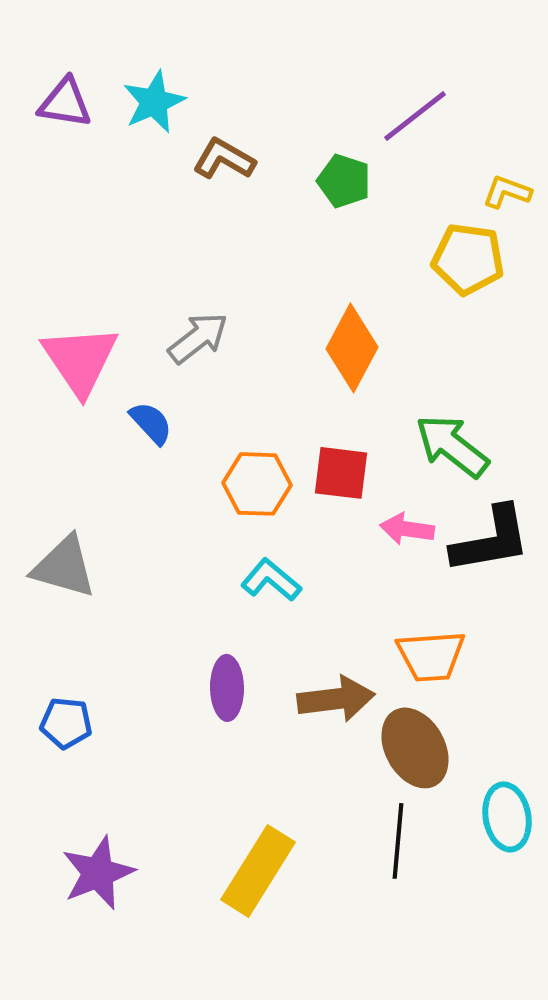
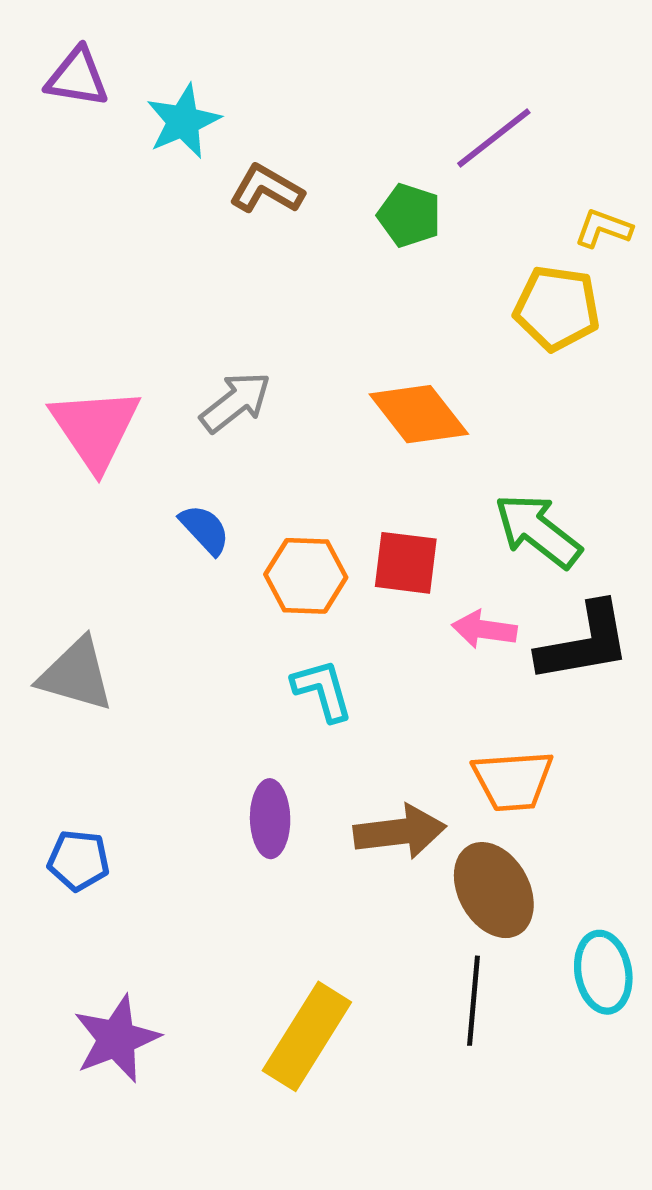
purple triangle: (65, 103) -> (77, 77), moved
orange diamond: (352, 348) -> (419, 414), turned -66
blue semicircle: (151, 423) -> (205, 529), moved
cyan L-shape: (271, 580) -> (322, 690), turned 34

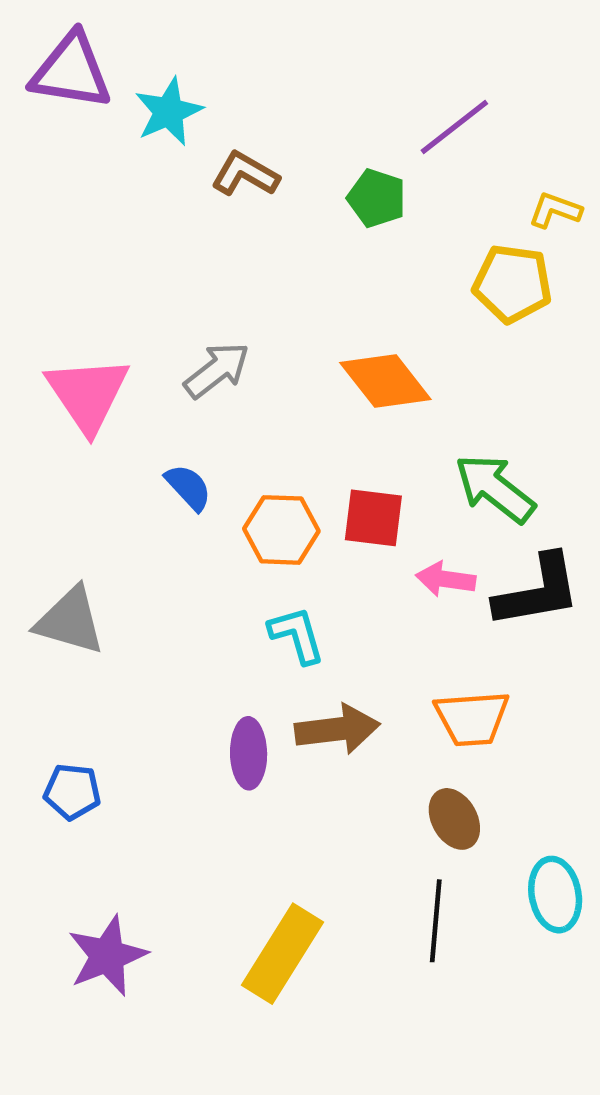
purple triangle: (77, 77) -> (71, 71), size x1.4
brown arrow: (400, 832) -> (337, 729), moved
brown ellipse: (494, 890) -> (454, 819), size x0.7

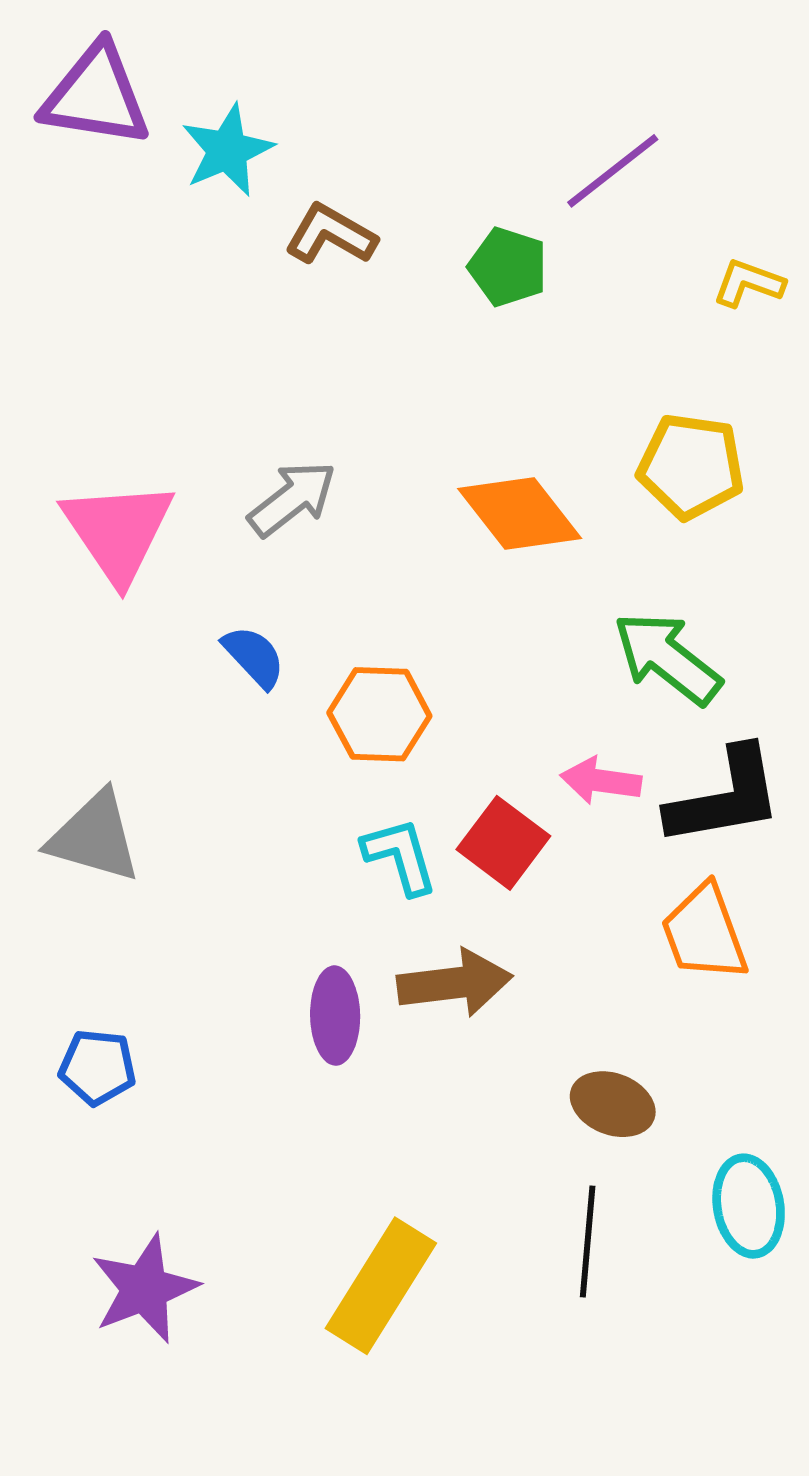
yellow pentagon: (512, 284) -> (691, 466), moved
red square: (373, 518) -> (503, 843), moved, turned 30
orange trapezoid: (472, 718) -> (704, 933), moved, turned 74
brown ellipse: (454, 819) -> (613, 1104), turned -40

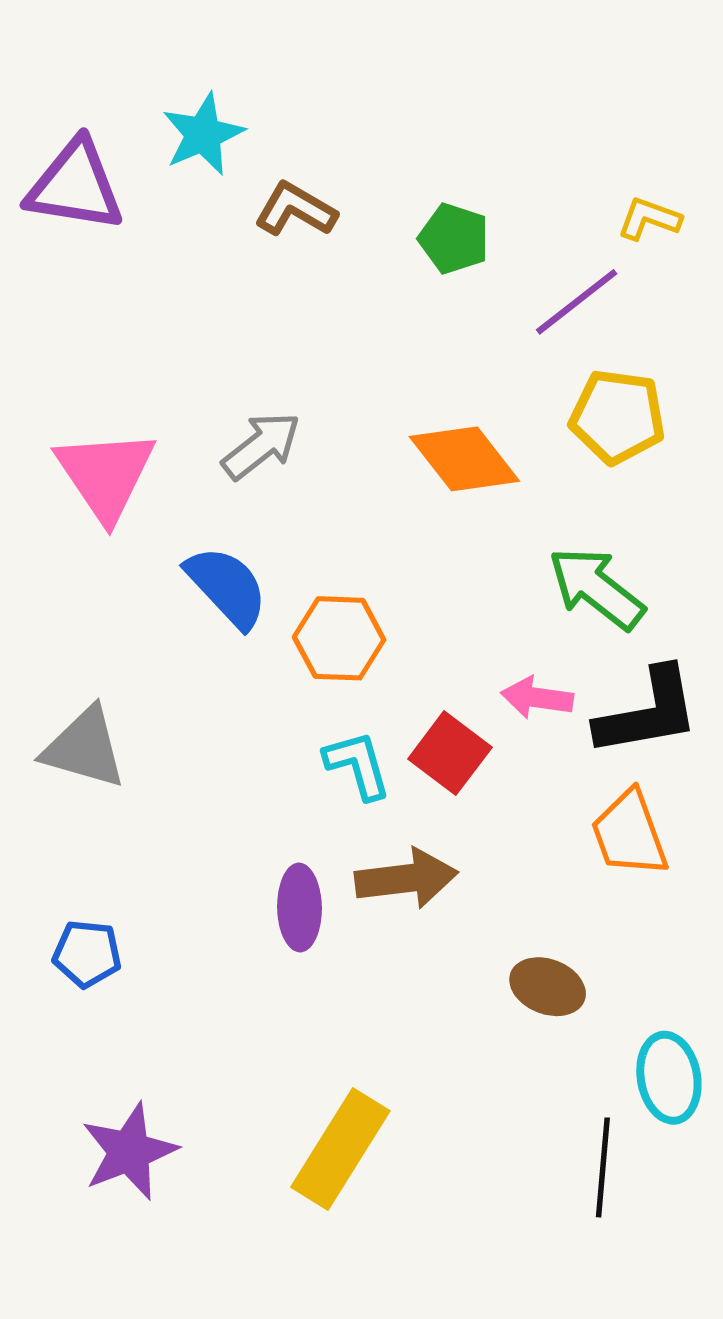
purple triangle: (96, 96) -> (75, 186), moved
purple line: (613, 171) -> (577, 302), moved
yellow L-shape: (749, 283) -> (649, 219), moved
blue semicircle: (254, 657) -> (227, 587), size x1.5
black line: (588, 1241) -> (603, 1167), moved

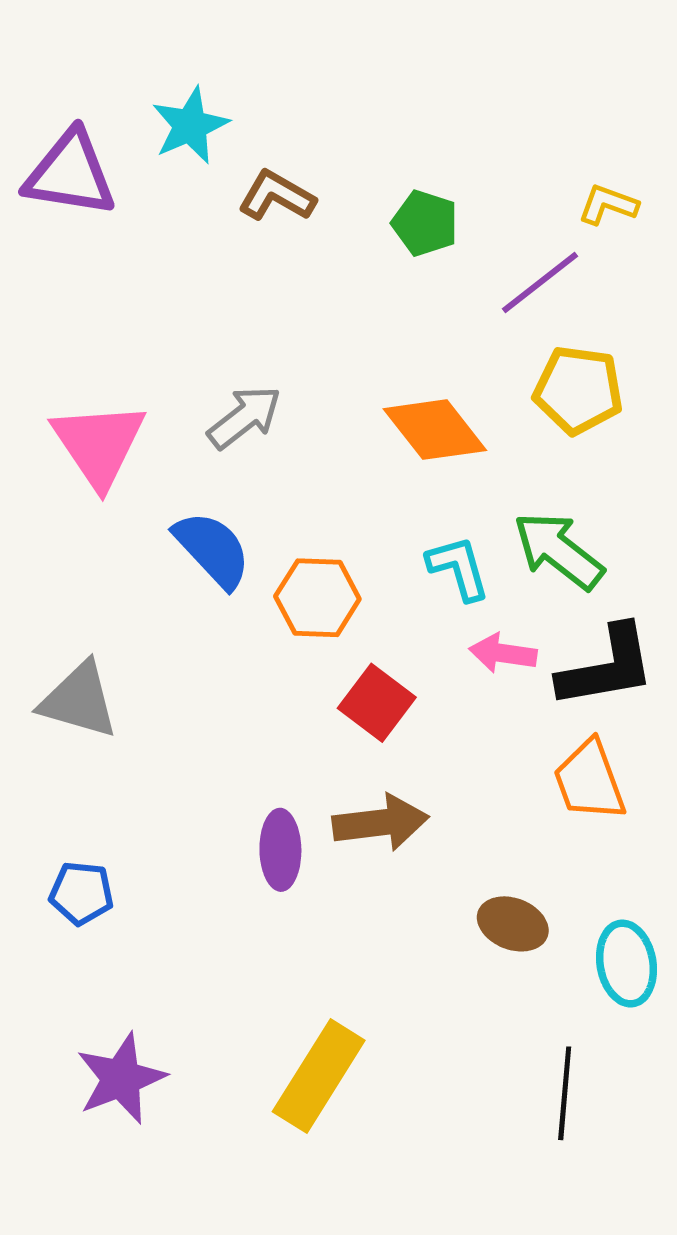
red square: (450, 753) -> (377, 703), moved
cyan L-shape: (358, 765) -> (458, 568), moved
cyan ellipse: (669, 1078) -> (626, 964), moved

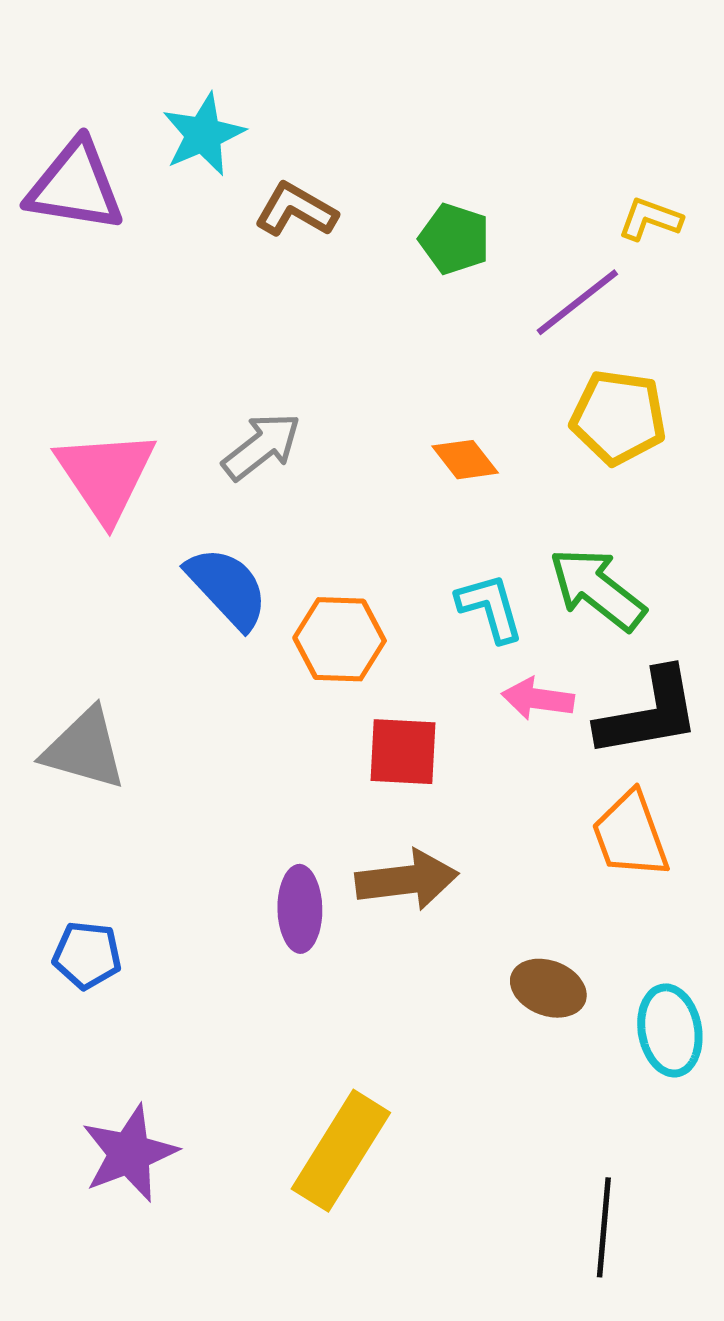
orange diamond: (435, 430) -> (465, 460), size x0.6
red square: (377, 703) -> (403, 752), turned -34
black line: (565, 1093) -> (604, 1227), moved

